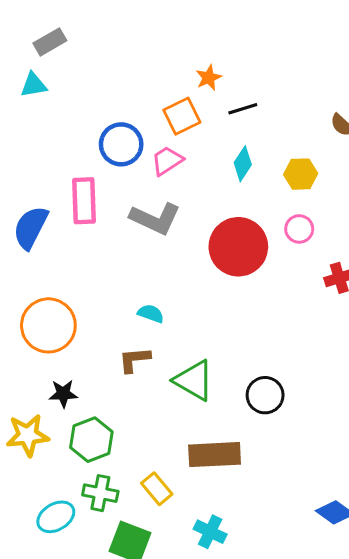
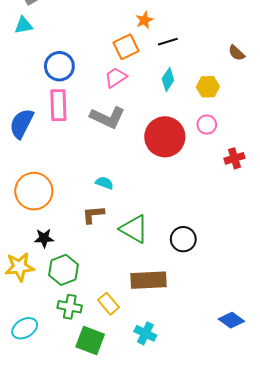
blue circle: (121, 144) -> (59, 66), moved
cyan ellipse: (56, 517) -> (25, 328), moved

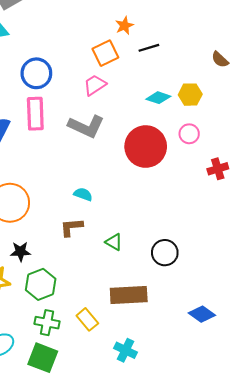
cyan diamond: (168, 80) -> (158, 98), moved, turned 75
green triangle: (134, 229) -> (114, 242), size x0.6
blue diamond: (231, 320) -> (202, 314), moved
green square: (90, 341) -> (43, 358), moved

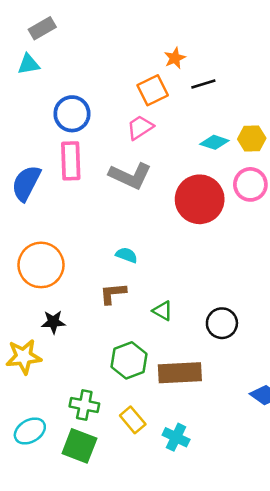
pink circle: (189, 134) -> (250, 184), size x1.4
green hexagon: (41, 284) -> (129, 360), moved
yellow rectangle: (87, 319) -> (133, 420), moved

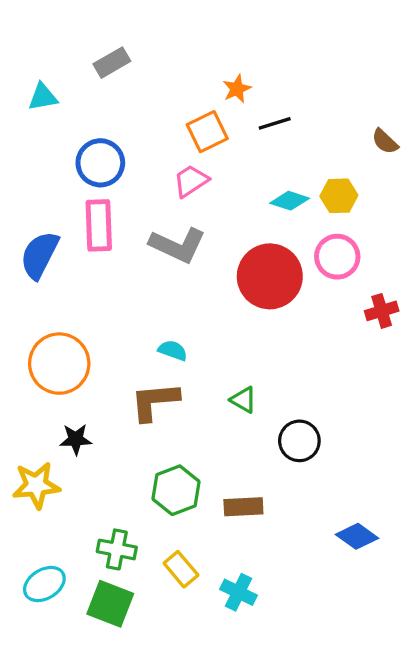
gray rectangle: (42, 28) -> (112, 63), moved
brown L-shape: (113, 293) -> (155, 401), size x1.4
green triangle: (162, 311) -> (243, 400), moved
brown rectangle: (180, 373) -> (243, 507), size x0.7

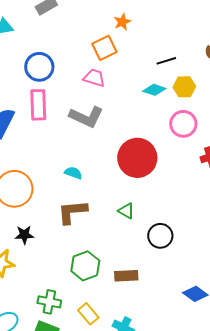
black line: (275, 123) -> (166, 61), moved
pink trapezoid: (191, 181) -> (94, 78), turned 50
red circle: (270, 276) -> (137, 158), moved
cyan semicircle: (173, 350) -> (73, 173), moved

